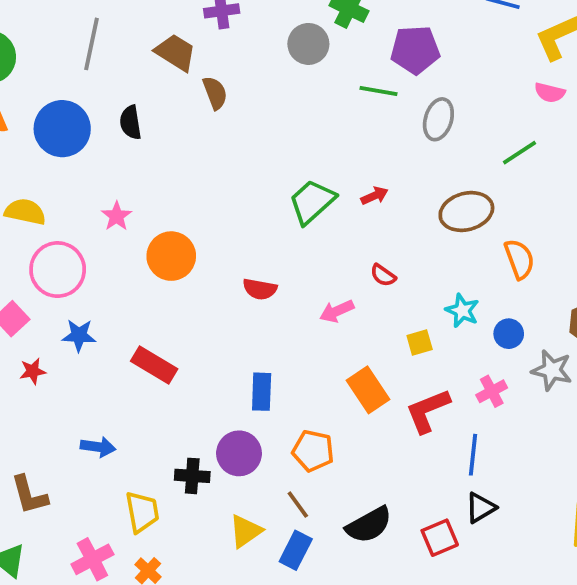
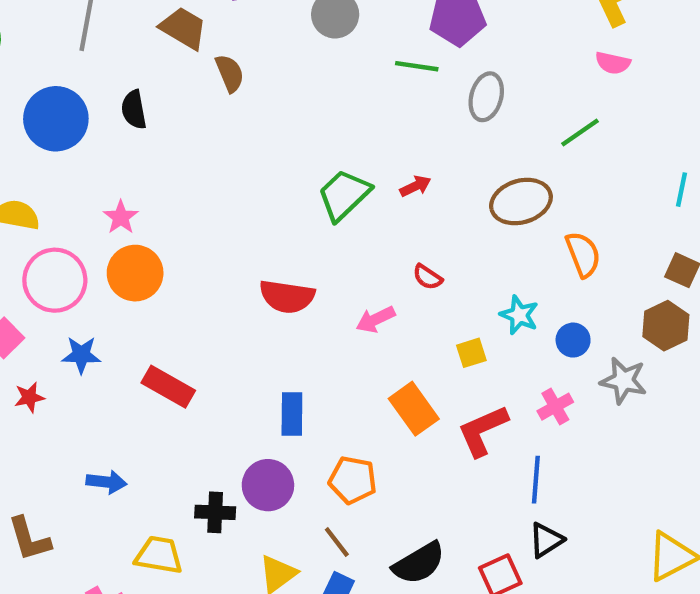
orange circle: (171, 256) -> (135, 273), moved
red semicircle: (260, 289) -> (287, 296), size x1.4
yellow trapezoid: (142, 512) -> (159, 555), turned -69

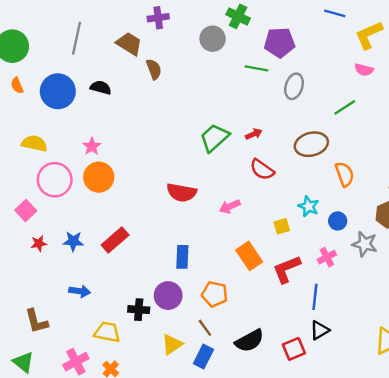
black semicircle: (134, 110) -> (101, 88), turned 114
red semicircle: (427, 277) -> (262, 170), moved, size x1.5
blue star: (81, 355) -> (73, 241), moved
red rectangle: (168, 387) -> (115, 240), turned -72

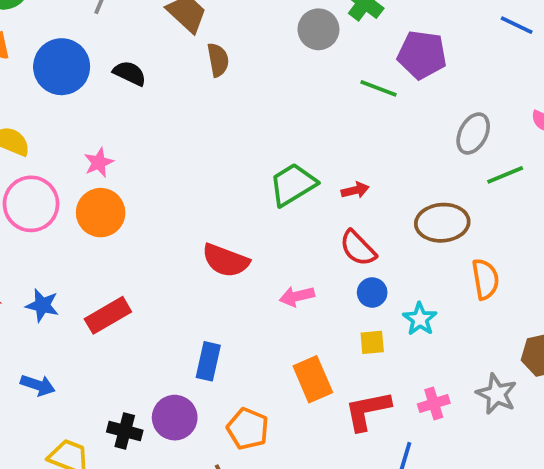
gray ellipse: (294, 86) -> (473, 133), moved
blue circle: (338, 221) -> (372, 292), moved

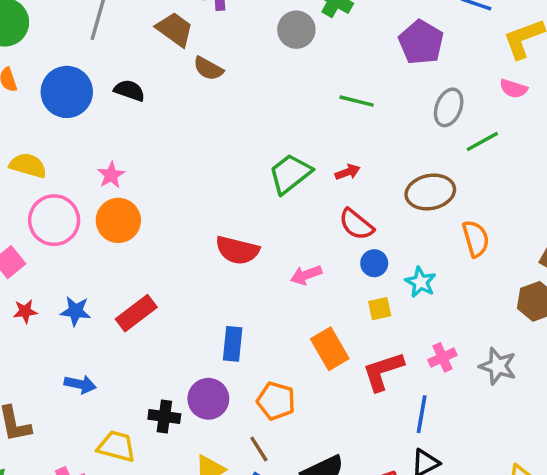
purple pentagon: (422, 55) -> (421, 42), moved, turned 30
brown semicircle: (218, 60) -> (208, 69), turned 136
green line: (378, 88) -> (357, 101), moved
gray star: (497, 394) -> (498, 366), moved

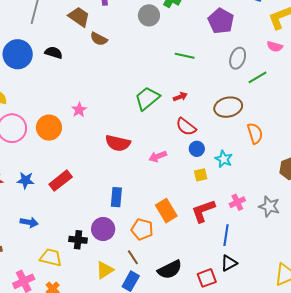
pink star: (111, 175) -> (79, 110), moved
orange rectangle: (330, 349) -> (166, 211), moved

